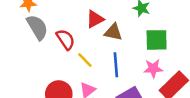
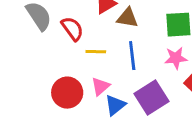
yellow line: (85, 60) -> (96, 52), turned -42

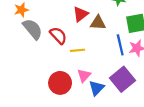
blue line: (132, 56) -> (120, 45), moved

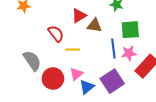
gray semicircle: (33, 29) -> (32, 61), moved

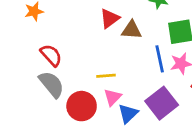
red semicircle: (56, 34) -> (51, 55), moved
yellow line: (73, 49) -> (106, 76), moved

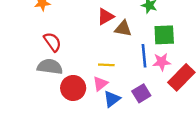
yellow line: (106, 76) -> (106, 65), moved
gray semicircle: (51, 84) -> (50, 67), turned -50
purple square: (162, 103) -> (141, 93), size x0.7

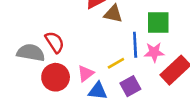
red semicircle: (52, 42) -> (55, 42), moved
yellow line: (106, 65) -> (116, 63), moved, turned -35
blue triangle: (112, 99) -> (98, 91), turned 42

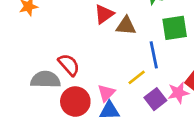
pink star: (154, 52) -> (178, 93), moved
blue triangle: (98, 91) -> (109, 111), moved

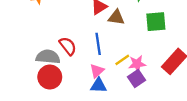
blue line: (154, 55) -> (98, 44), moved
pink star: (178, 93) -> (137, 64), moved
red circle: (75, 102) -> (50, 77), moved

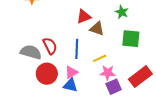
yellow line: (122, 60) -> (100, 58), moved
red circle: (50, 77) -> (47, 74), moved
purple square: (136, 78) -> (114, 87), moved

